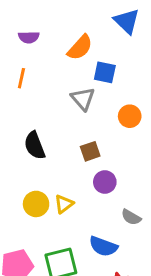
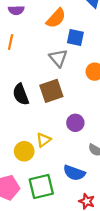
brown square: (90, 151) -> (51, 91), moved, size x1.5
yellow circle: (36, 204) -> (24, 151), moved

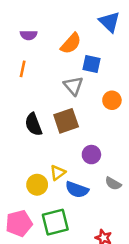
blue semicircle: (74, 173) -> (77, 190), moved

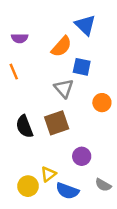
blue triangle: (110, 22) -> (85, 25), moved
orange line: (23, 69) -> (14, 72), turned -35

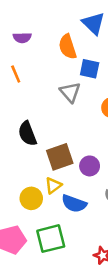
orange semicircle: (61, 47) -> (68, 47), turned 120
brown square: (57, 123) -> (60, 157), moved

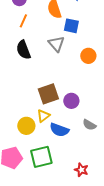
orange line: (16, 74) -> (23, 21), moved, turned 48
black semicircle: (27, 134) -> (23, 50), moved

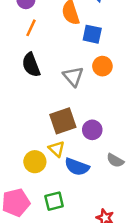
gray triangle: (56, 44) -> (73, 76), moved
orange circle: (88, 56) -> (102, 66), moved
yellow triangle: (43, 116) -> (57, 149), turned -40
green square: (41, 157) -> (54, 201), size x0.7

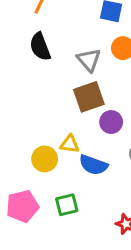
brown square: (63, 121) -> (89, 97), moved
yellow triangle: (57, 149) -> (70, 144), turned -36

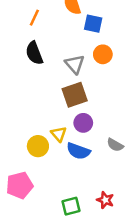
purple circle: (111, 122) -> (83, 123), moved
yellow triangle: (70, 144) -> (59, 134), turned 42
green square: (67, 205) -> (71, 206), moved

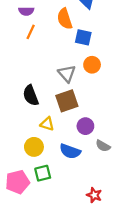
black semicircle: (34, 53) -> (31, 95), moved
purple circle: (83, 123) -> (85, 126), moved
yellow triangle: (59, 134) -> (47, 124), moved, turned -32
green square: (71, 206) -> (43, 173), moved

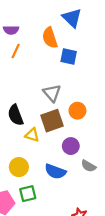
orange circle: (92, 65) -> (77, 111), moved
yellow triangle: (47, 124) -> (32, 135), moved

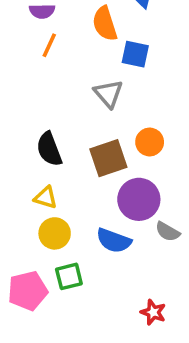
gray triangle: (52, 93) -> (108, 94), moved
yellow triangle: (32, 135) -> (46, 198), moved
purple circle: (71, 146) -> (139, 199), size x1.5

